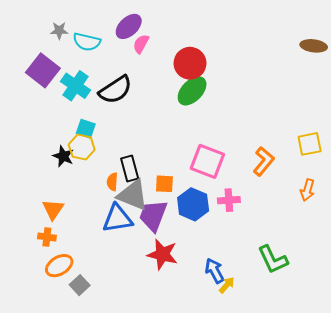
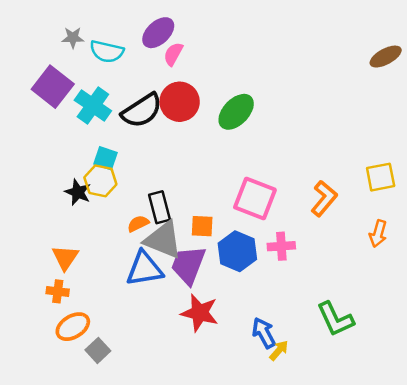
brown ellipse: (314, 46) -> (386, 57), turned -35
red circle: (190, 63) -> (180, 102), moved
orange semicircle: (112, 182) -> (138, 224), turned 60

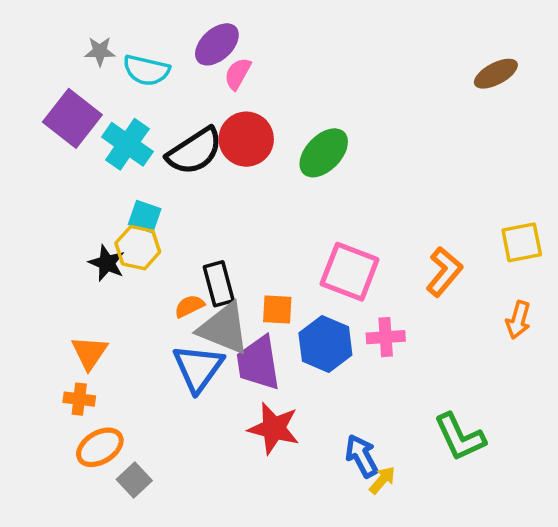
brown ellipse: (386, 57) -> (496, 74), moved
purple trapezoid: (188, 265) -> (258, 363), turned -30
blue triangle: (144, 269) -> (198, 368), turned -45

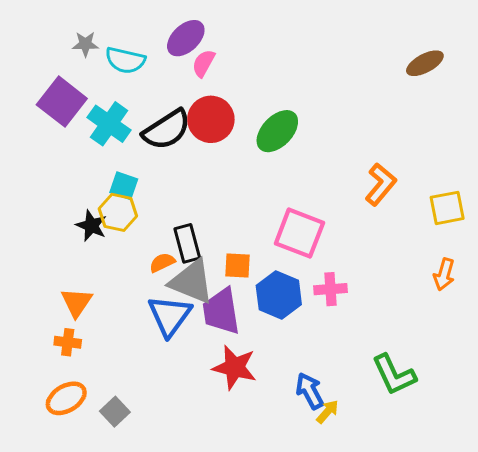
orange L-shape: (444, 272) -> (381, 184), moved
orange ellipse: (100, 447) -> (66, 398), moved

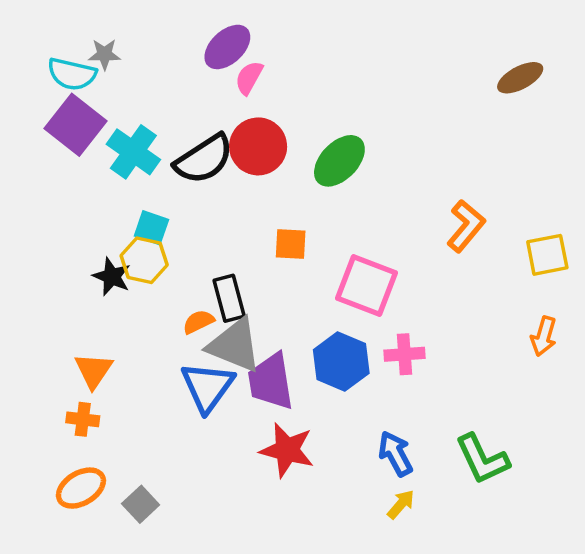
cyan semicircle: (125, 60) -> (72, 74), moved
orange square: (237, 265) -> (291, 244), moved
blue arrow: (310, 391) -> (395, 454), moved

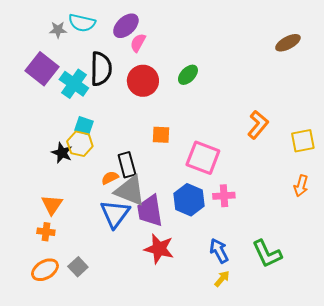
cyan semicircle: (72, 74) -> (82, 23), moved
black semicircle: (204, 159) -> (101, 69), moved, turned -56
green ellipse: (339, 161) -> (188, 75), moved, size x0.7
gray square: (141, 504) -> (78, 267), moved

